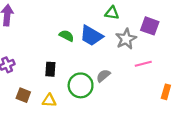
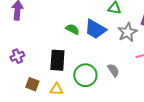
black rectangle: (50, 69) -> (57, 60), size x1.5
gray semicircle: (103, 76) -> (113, 70), moved, turned 96

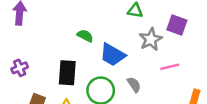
blue trapezoid: (95, 29) -> (113, 55), moved

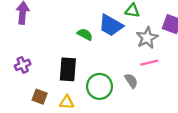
blue trapezoid: (113, 55) -> (111, 25), moved
pink line: (170, 67) -> (149, 63), moved

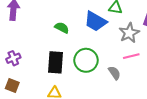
green semicircle: (85, 34) -> (62, 28), moved
green circle: (100, 86) -> (86, 60), moved
brown square: (40, 97) -> (12, 86), moved

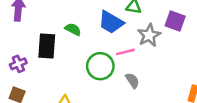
pink line: (131, 56) -> (125, 52), moved
black rectangle: (55, 62) -> (47, 46), moved

